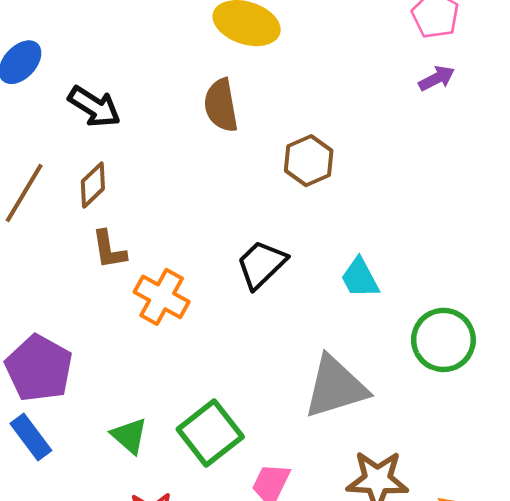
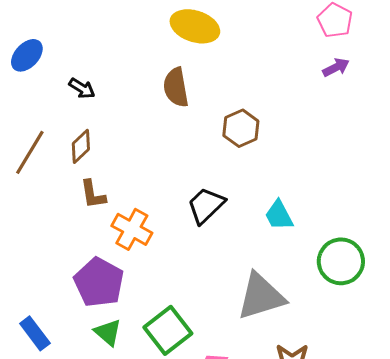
black arrow: (94, 107) -> (82, 88), size x0.7
purple pentagon: (39, 368) -> (99, 282), moved

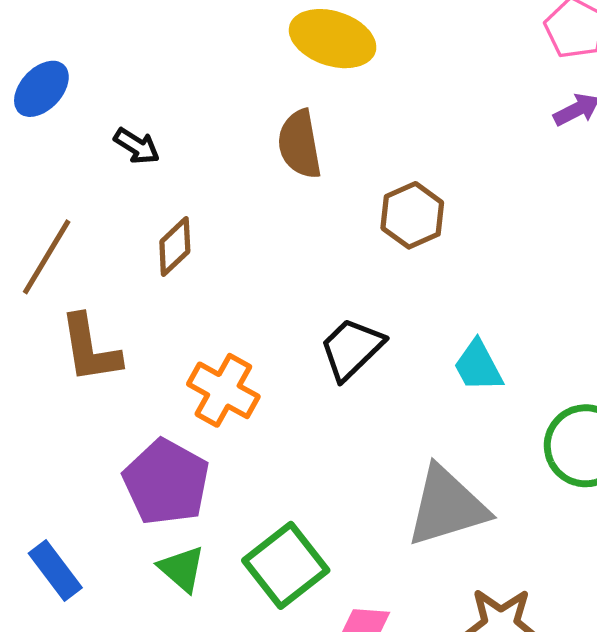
brown diamond: (81, 146) -> (175, 246), moved
brown L-shape: (93, 194) -> (90, 349), moved, size x1.4

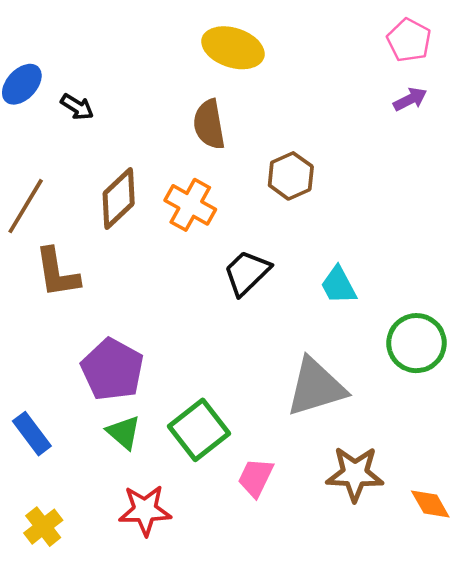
black arrow: (137, 146) -> (77, 107), moved
brown diamond: (175, 246) -> (119, 199), size x1.4
orange cross: (223, 390) -> (190, 205), moved

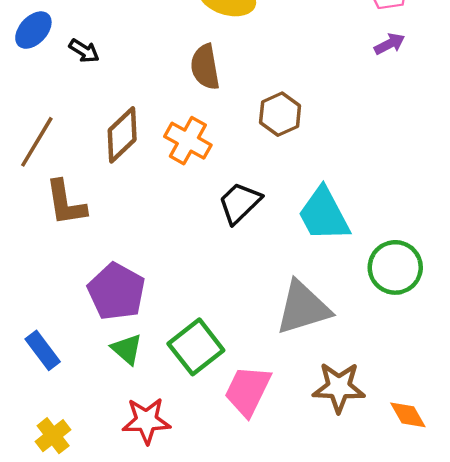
cyan trapezoid: (339, 285) -> (324, 214), size x1.6
pink trapezoid: (256, 478) -> (248, 391), size x1.4

